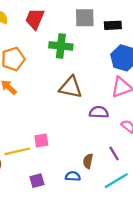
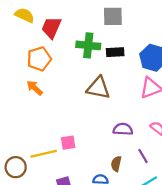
red trapezoid: (35, 19) -> (51, 28), moved
black rectangle: (113, 25) -> (115, 52), moved
purple semicircle: (99, 112) -> (123, 129), moved

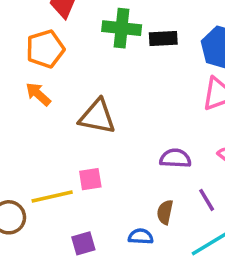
brown triangle: (98, 88) -> (97, 117), moved

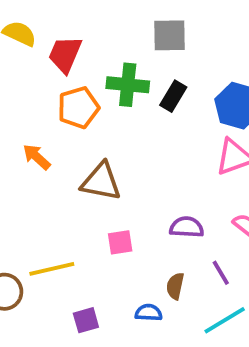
black rectangle: (163, 39) -> (173, 96), turned -56
orange pentagon: (45, 49) -> (78, 108), moved
pink square: (90, 179) -> (120, 242), moved

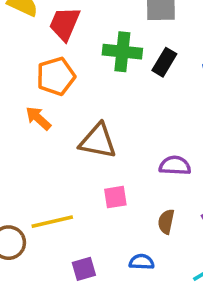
orange pentagon: (78, 108) -> (56, 76), moved
purple semicircle: (187, 227) -> (175, 166), moved
brown semicircle: (175, 286) -> (166, 222), moved

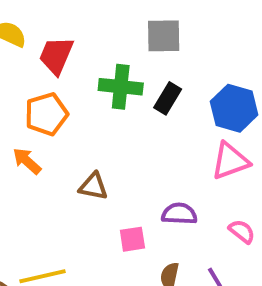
brown triangle: (98, 141) -> (93, 186), size x0.7
pink square: (115, 197) -> (132, 239), moved

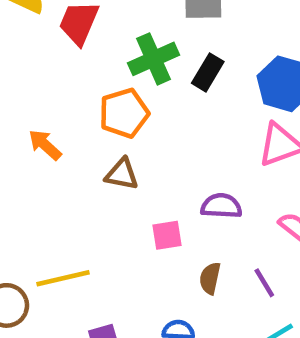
green cross: (121, 87) -> (153, 59), turned -30
orange pentagon: (46, 114) -> (124, 113), moved

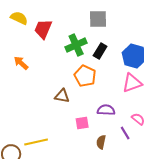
orange pentagon: (124, 113) -> (85, 76), moved, turned -30
orange arrow: (45, 145) -> (21, 63), moved
purple line: (264, 283) -> (125, 133), moved

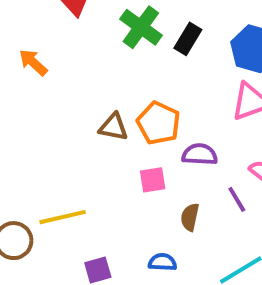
green cross: (76, 45) -> (141, 27), turned -30
orange pentagon: (85, 76) -> (159, 123), moved

